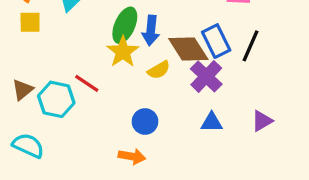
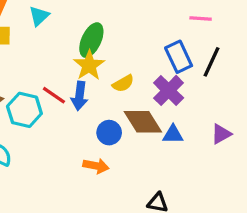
blue arrow: (151, 30) -> (80, 96), moved
brown diamond: (188, 49) -> (143, 122), moved

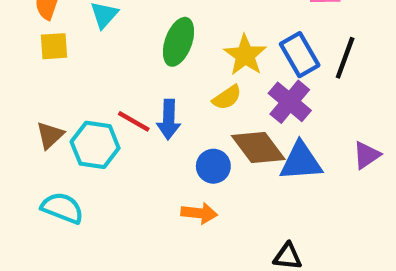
yellow star: (89, 65) -> (245, 55), moved
blue triangle: (173, 134) -> (301, 161), size x1.5

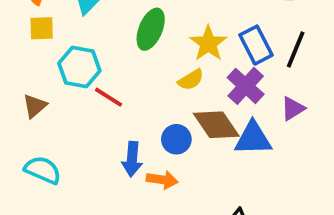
blue arrow: (169, 120) -> (132, 159), moved
cyan hexagon: (95, 145) -> (79, 67), moved
purple triangle: (367, 155) -> (293, 109), moved

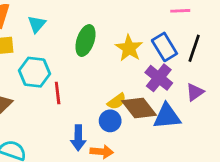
yellow semicircle: (191, 80) -> (117, 101), moved
red line: (108, 97) -> (58, 93), turned 55

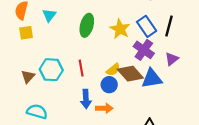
cyan hexagon: (34, 72) -> (51, 70), moved
red line: (58, 93) -> (81, 68), moved

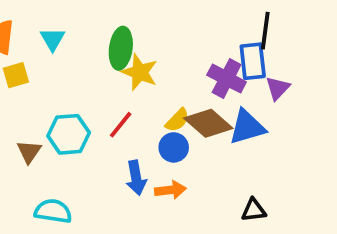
blue rectangle: (147, 26) -> (253, 61), moved, turned 36
yellow star: (120, 29) -> (140, 72), moved
red line: (81, 68) -> (121, 125), turned 56

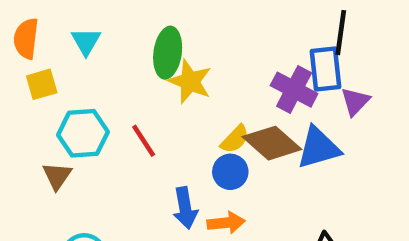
red line: (121, 125) -> (144, 141), moved, turned -72
cyan hexagon: (69, 134) -> (83, 133), moved

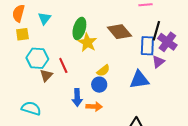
purple cross: (294, 90) -> (167, 42), moved
brown diamond: (272, 143) -> (119, 32), moved
brown triangle: (57, 176) -> (46, 75), moved

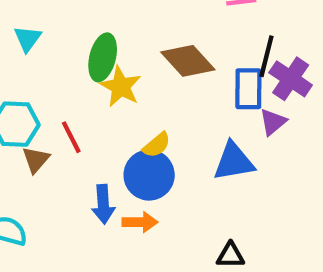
blue circle: (99, 85) -> (149, 175), size x1.5

